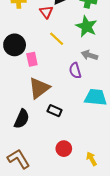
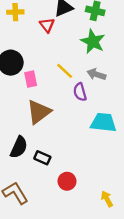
yellow line: (57, 39) -> (65, 71), moved
black rectangle: (55, 111) -> (42, 158), moved
yellow arrow: (92, 159) -> (107, 199), moved

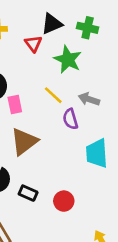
green star: (93, 41) -> (68, 60), moved
cyan trapezoid: (103, 123) -> (97, 153), turned -100
red circle: (67, 181) -> (64, 201), moved

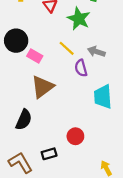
pink rectangle: (15, 104) -> (35, 56), turned -48
black rectangle: (28, 193) -> (49, 154), moved, turned -40

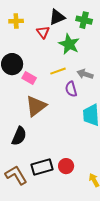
yellow line: (67, 48) -> (58, 71), turned -63
red circle: (75, 136) -> (66, 166), moved
black rectangle: (49, 154) -> (42, 167), size x1.5

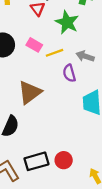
pink rectangle: (29, 78) -> (34, 45), moved

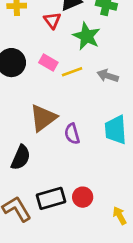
purple semicircle: (69, 73) -> (72, 134), moved

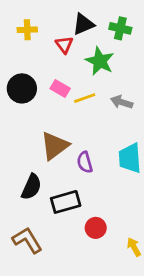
black rectangle: (51, 198) -> (66, 202), moved

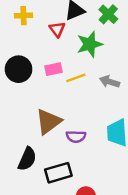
green cross: (120, 28) -> (108, 14), turned 30
green star: (100, 61) -> (90, 44), turned 30
pink rectangle: (60, 88) -> (53, 69), turned -42
purple semicircle: (85, 162) -> (76, 137), turned -72

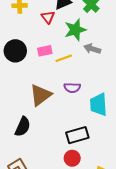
gray arrow: (110, 82) -> (92, 49), moved
purple semicircle: (76, 137) -> (72, 88), moved
black rectangle: (58, 173) -> (77, 135), moved

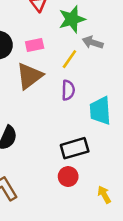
yellow line: (64, 58) -> (69, 59), moved, turned -35
purple semicircle: (72, 88) -> (68, 90), turned -91
brown triangle: (41, 95) -> (29, 76), moved

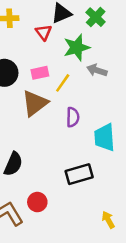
yellow line: (69, 59) -> (63, 83), moved
red circle: (68, 177) -> (37, 202), moved

